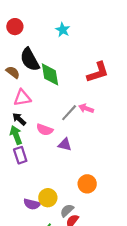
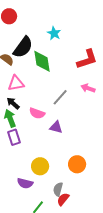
cyan star: (63, 30) -> (54, 33), moved
black semicircle: (30, 60) -> (23, 47), turned -115
pink arrow: (86, 108) -> (88, 88), moved
yellow circle: (48, 198) -> (40, 166), moved
gray semicircle: (67, 210) -> (58, 189), turned -32

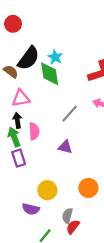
cyan star: (54, 33) -> (55, 57), moved
black arrow: (13, 103) -> (17, 120), turned 40
pink semicircle: (37, 113) -> (34, 131), moved, turned -112

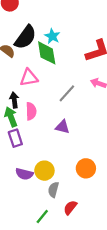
pink triangle: (21, 98) -> (29, 78), moved
purple semicircle: (31, 209) -> (24, 174), moved
gray semicircle: (67, 216) -> (53, 190), moved

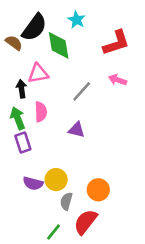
cyan star: (52, 36) -> (77, 20), moved
black arrow: (14, 100) -> (22, 89), moved
orange circle: (86, 168) -> (98, 190), moved
red semicircle: (70, 208) -> (85, 222), size x1.5

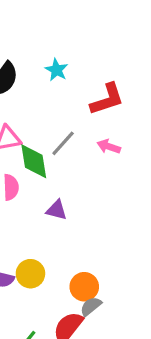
green diamond: (59, 45) -> (34, 161), moved
gray line: (82, 91) -> (63, 143), moved
gray semicircle: (66, 201) -> (91, 306), moved, turned 36

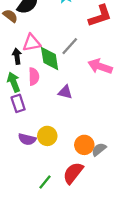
pink arrow: (109, 147) -> (100, 66), moved, size x1.5
gray semicircle: (91, 306) -> (99, 149), moved

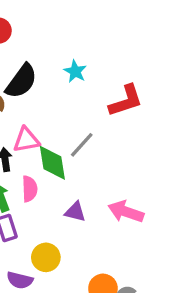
pink arrow: (100, 66) -> (126, 212), moved
yellow circle: (47, 136) -> (46, 257), moved

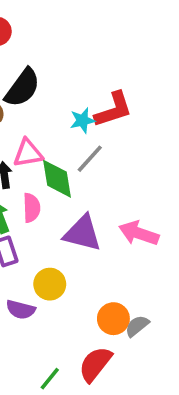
cyan star: (75, 71) -> (82, 120), moved, turned 30
red L-shape: (126, 101) -> (113, 110), moved
purple triangle: (75, 212) -> (82, 233), size x1.6

